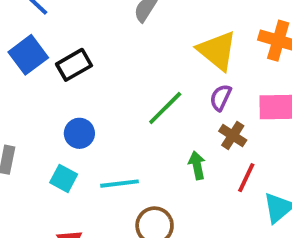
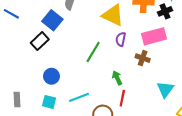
blue square: (28, 55) -> (52, 20), moved
brown cross: (233, 136) -> (143, 58), moved
red line: (246, 178) -> (122, 98), moved

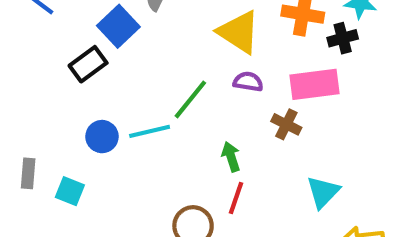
purple semicircle: (121, 39) -> (248, 82), turned 80
cyan line: (79, 97) -> (150, 131), moved
cyan square: (49, 102) -> (70, 191), moved

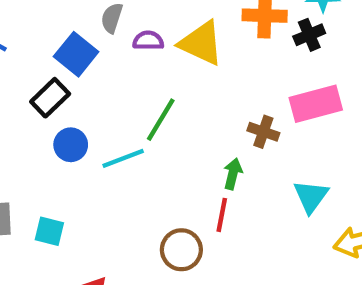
purple semicircle: (248, 82) -> (148, 41), moved
pink rectangle: (315, 84) -> (316, 104), moved
blue circle: (102, 137) -> (71, 145), moved
green arrow: (231, 157) -> (233, 174), moved, turned 40

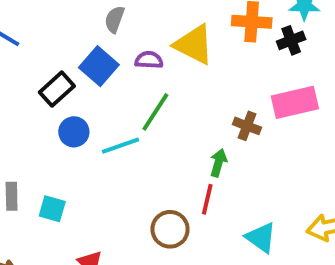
purple semicircle: (148, 41) -> (149, 60), moved
blue square: (76, 54) -> (99, 66), moved
cyan triangle: (311, 196) -> (261, 237), moved, turned -32

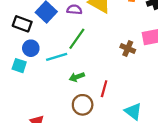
black rectangle: (57, 89) -> (22, 24), turned 60
green arrow: (218, 163) -> (77, 77), moved, turned -128
cyan square: (52, 209) -> (19, 66), moved

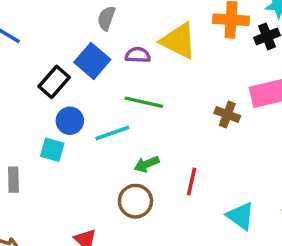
black rectangle: (22, 24) -> (54, 82), turned -66
green line: (77, 39) -> (144, 102), turned 70
brown circle: (83, 105) -> (135, 201), moved

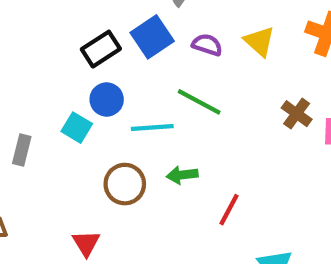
yellow triangle: (179, 41) -> (259, 41), size x0.7
brown cross: (227, 115) -> (297, 114), moved
brown circle: (135, 201) -> (125, 184), moved

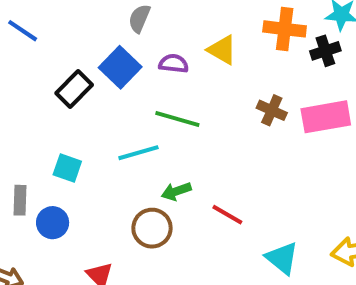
blue circle: (107, 99) -> (53, 223), moved
brown circle: (125, 184) -> (152, 228), moved
red line: (229, 210) -> (227, 215), turned -76

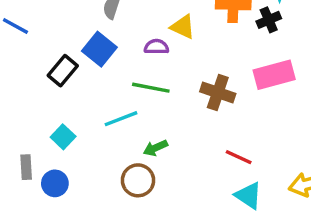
purple semicircle: (174, 64) -> (156, 47), moved
brown cross: (272, 110) -> (218, 93), moved, size x1.4
cyan square: (67, 168) -> (63, 137), turned 30
red line: (227, 215) -> (239, 157), moved

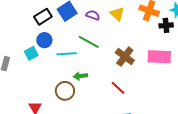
purple semicircle: (156, 47) -> (93, 15), moved
red line: (239, 157) -> (118, 88), moved
blue circle: (55, 183) -> (44, 40), moved

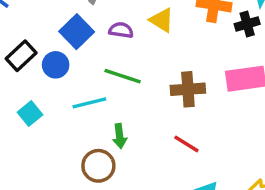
black rectangle: (43, 17) -> (21, 56), moved
blue circle: (44, 40) -> (56, 65), moved
brown cross: (125, 57) -> (188, 89), turned -30
green arrow: (80, 76) -> (120, 136), turned -80

